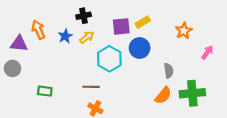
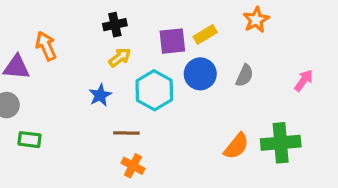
orange star: (184, 31) -> (256, 20), moved
blue star: (65, 36) -> (100, 95), moved
gray semicircle: (169, 71) -> (245, 76), moved, turned 32
green rectangle: (45, 91) -> (30, 140), moved

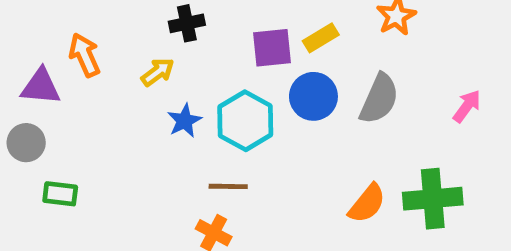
yellow arrow: (120, 57) -> (158, 72), moved
gray semicircle: (245, 76) -> (379, 99), size x1.5
blue star: (100, 95) -> (184, 121), moved
brown line: (126, 133) -> (228, 186), moved

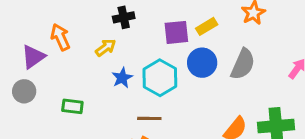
purple triangle: (41, 87) -> (33, 57), turned -40
green rectangle: (60, 194) -> (72, 106), moved

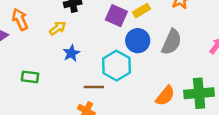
purple square: (176, 32) -> (116, 16), turned 30
cyan hexagon: (160, 78) -> (116, 66), moved

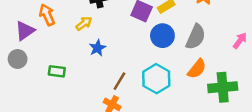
cyan hexagon: (116, 66) -> (156, 79), moved
brown line: (94, 87) -> (119, 81), turned -60
orange semicircle: (165, 96) -> (197, 69), moved

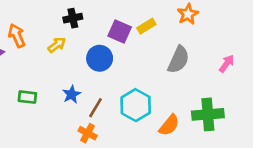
blue circle: (162, 36) -> (100, 58), moved
blue star: (97, 48) -> (72, 94), moved
orange semicircle: (197, 69) -> (169, 125), moved

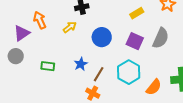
purple square: (120, 32) -> (135, 41), moved

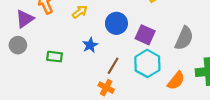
gray semicircle: (161, 38) -> (184, 38), moved
purple square: (135, 41) -> (145, 35), moved
blue star: (81, 64) -> (90, 45), moved

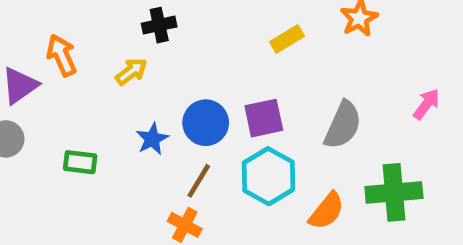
blue circle: (116, 23) -> (206, 123), moved
purple square: (145, 35) -> (264, 118), turned -36

